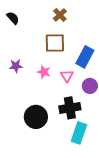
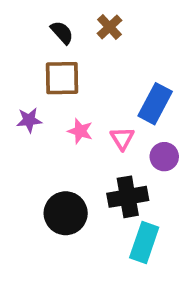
black semicircle: (13, 18) -> (62, 32), moved
brown square: (55, 43) -> (62, 78), moved

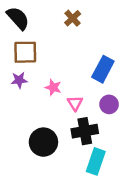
black semicircle: (62, 32) -> (18, 18), moved, size x1.5
brown square: (62, 78) -> (25, 52), moved
pink triangle: (122, 138) -> (75, 103), moved

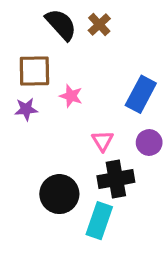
black semicircle: (18, 18) -> (61, 25), moved
pink star: (53, 87) -> (71, 96), moved
cyan rectangle: (96, 161) -> (99, 221), moved

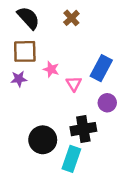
black semicircle: (61, 25) -> (28, 18), moved
pink triangle: (103, 141) -> (74, 84), moved

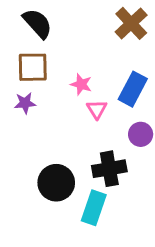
brown cross: (71, 18) -> (131, 23), moved, size x1.5
pink star: (51, 69) -> (81, 84), moved

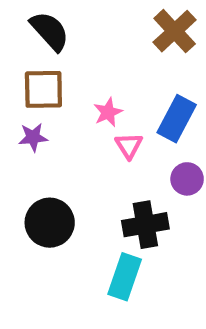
pink star: (81, 84) -> (108, 112), turned 30
black circle: (56, 183) -> (50, 223), moved

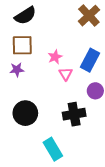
black semicircle: (50, 31) -> (25, 16), turned 100
cyan rectangle: (125, 277) -> (53, 149), moved, turned -50

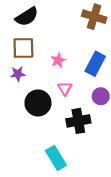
brown cross: (89, 16) -> (94, 17), turned -30
pink triangle: (66, 74) -> (65, 88), moved
black circle: (25, 113) -> (38, 103), moved

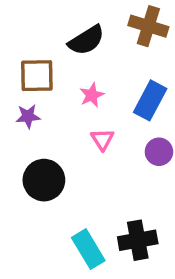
black semicircle: (27, 17) -> (86, 40), moved
black circle: (38, 103) -> (44, 180), moved
black cross: (78, 121) -> (138, 240), moved

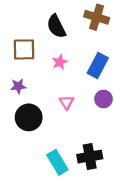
black semicircle: (86, 40) -> (56, 26), turned 95
purple star: (28, 116) -> (18, 86), moved
pink triangle: (102, 139) -> (67, 102), moved

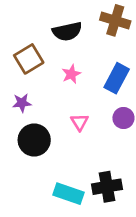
black semicircle: (56, 26) -> (67, 31), turned -75
brown square: (24, 49) -> (29, 59), turned -30
cyan rectangle: (57, 162) -> (69, 194), turned -40

